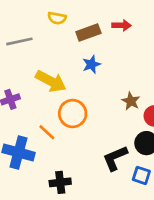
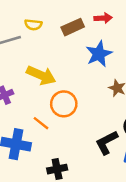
yellow semicircle: (57, 18) -> (33, 25), moved
blue star: (91, 64) -> (99, 54), moved, size x1.5

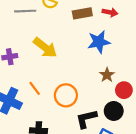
orange circle: (64, 104) -> (66, 95), moved

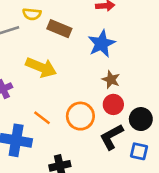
brown rectangle: (82, 13) -> (59, 29), moved, turned 48
brown star: (107, 75) -> (111, 80), moved
red circle: (124, 90) -> (113, 104), moved

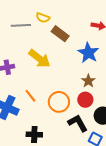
blue star: (102, 44) -> (88, 53), turned -30
black L-shape: (111, 137) -> (78, 123), turned 75

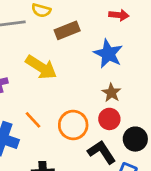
brown rectangle: (60, 34) -> (67, 30), turned -54

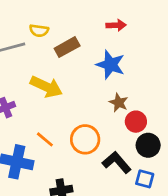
red circle: (109, 119) -> (136, 122), moved

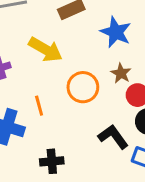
orange line: (45, 139) -> (39, 106), turned 30
orange circle: (85, 139) -> (83, 87), moved

